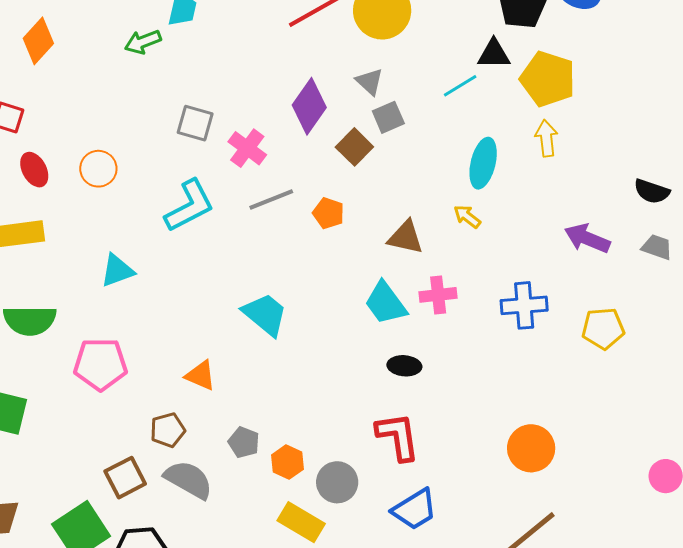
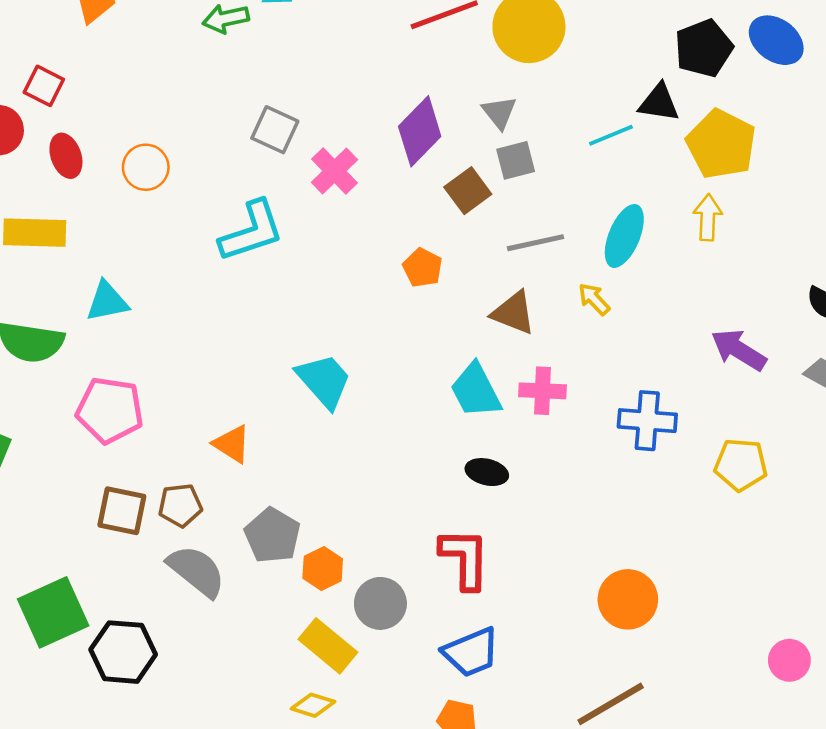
gray line: (271, 199) -> (536, 243), moved
cyan triangle: (117, 271) -> (107, 302), moved
gray pentagon: (244, 442) -> (272, 535), size x1.4
brown square: (125, 478) -> (122, 511), moved, turned 30

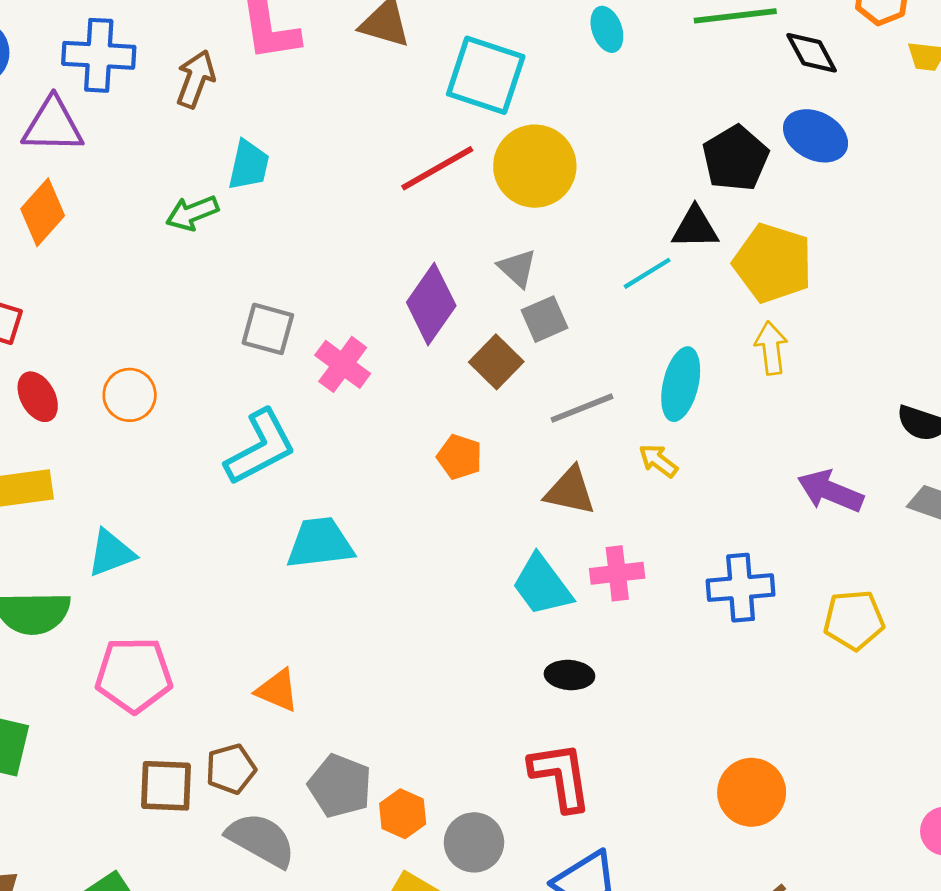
cyan trapezoid: (324, 381) -> (320, 543), moved, turned -46

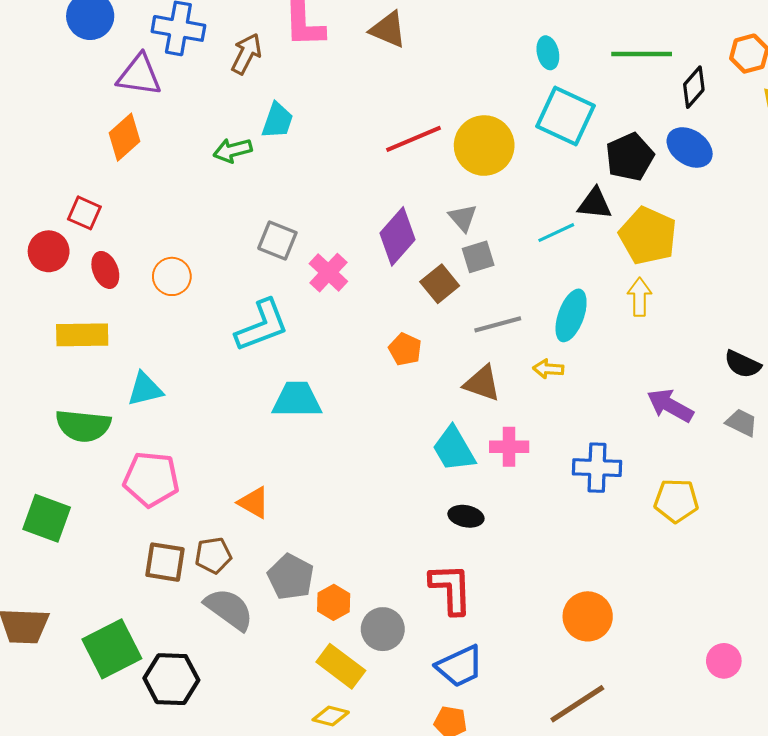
black diamond: (812, 53) -> (694, 87), turned 63
cyan square: (486, 75) -> (566, 116), moved
yellow arrow: (658, 461) -> (548, 369), turned -40

